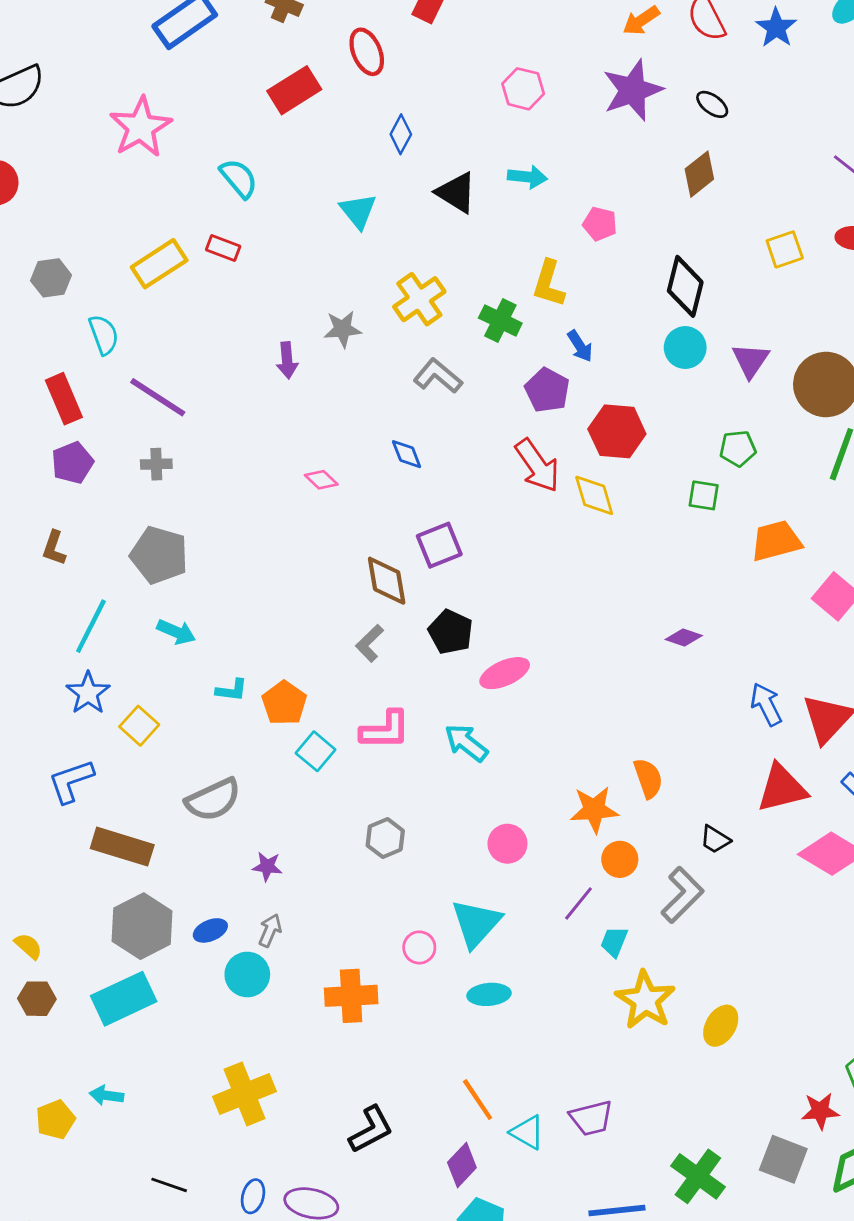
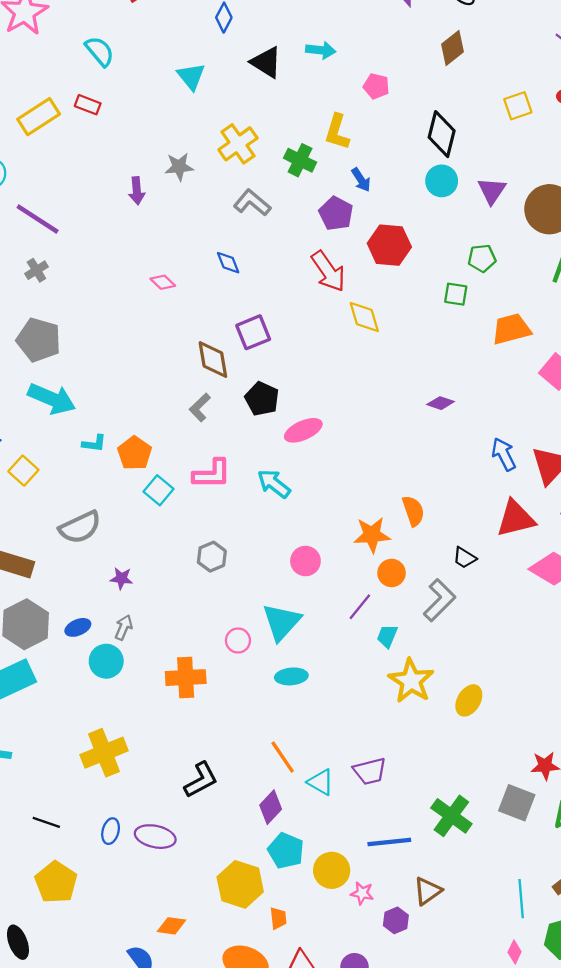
gray cross: (156, 464) -> (36, 270), turned -30
yellow diamond: (594, 495) -> (364, 317), moved
cyan arrow: (176, 632) -> (52, 399), size x1.6

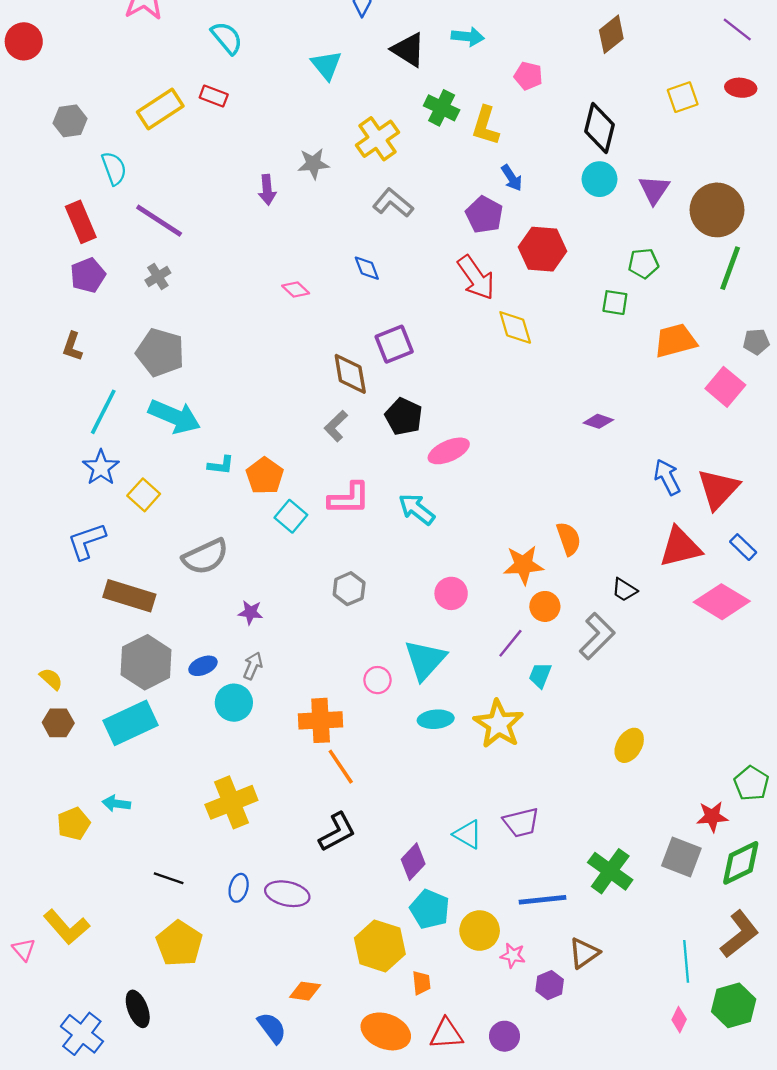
green cross: (300, 160) -> (442, 108), moved
yellow star: (411, 681) -> (499, 724), moved
orange line: (283, 757) -> (341, 767), moved

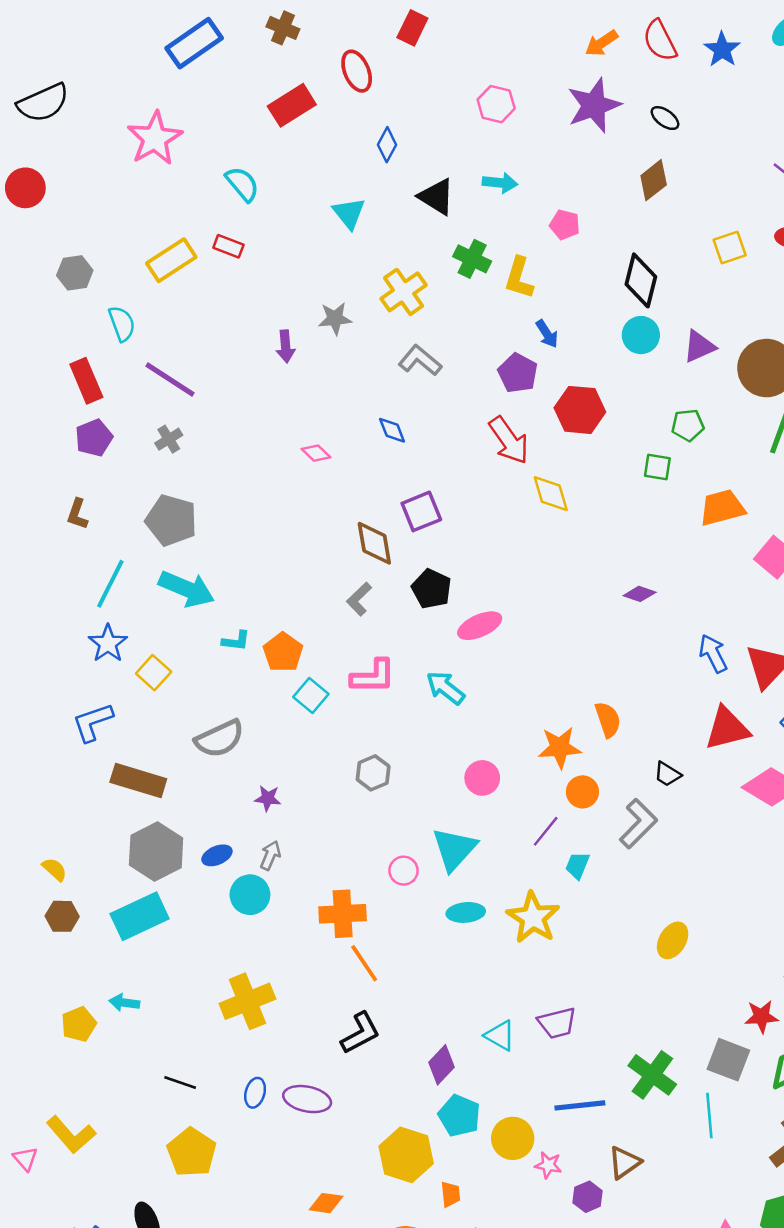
purple triangle: (654, 190) -> (699, 346), turned 32
cyan line: (686, 961) -> (709, 1116), moved

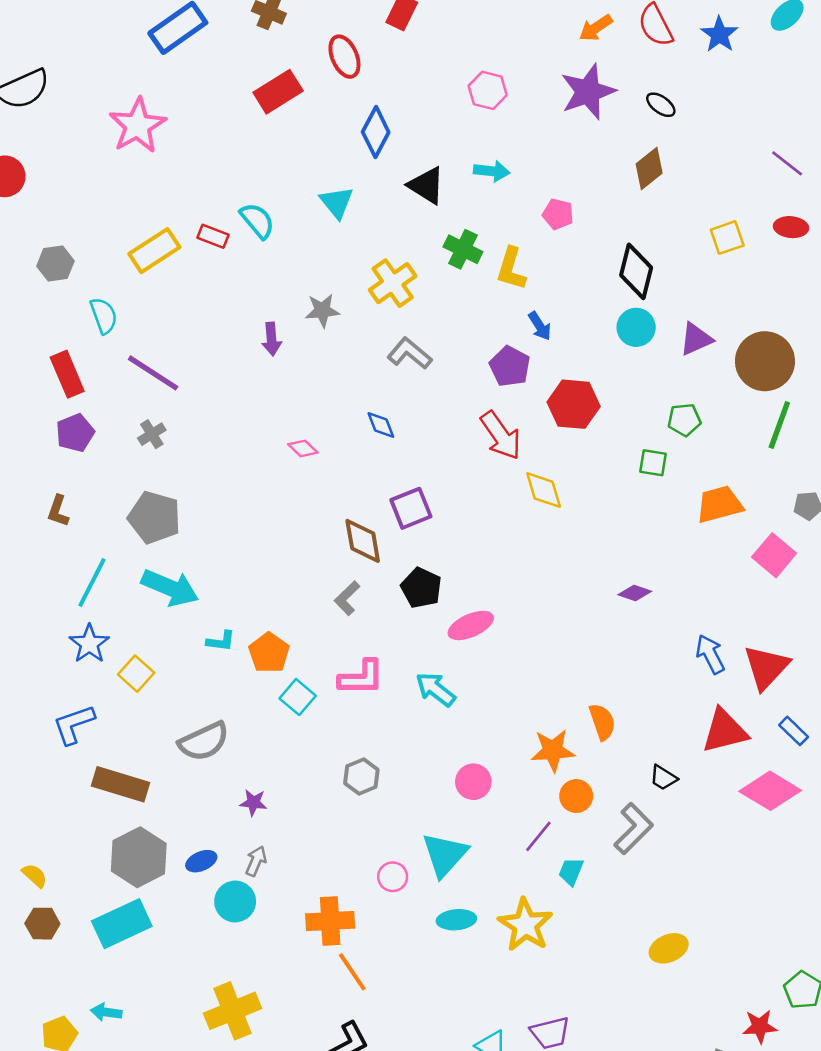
blue diamond: (387, 145) -> (376, 132), size x1.4
cyan semicircle: (242, 184) -> (257, 221), moved
yellow ellipse: (673, 940) -> (669, 948), turned 36

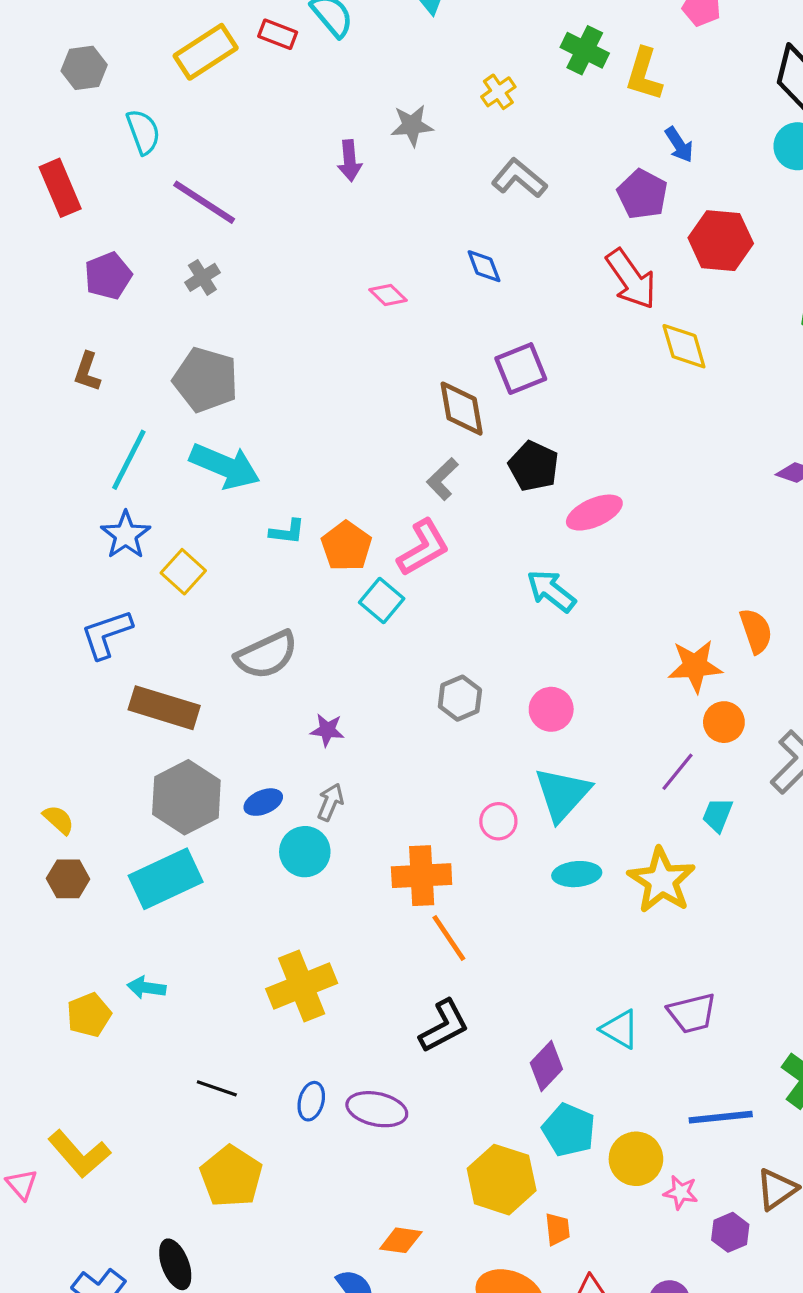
yellow cross: (393, 283) -> (498, 92), size x0.6
red rectangle: (67, 374) -> (60, 188), moved
pink L-shape: (361, 678) -> (423, 548), moved, turned -30
pink circle: (473, 782) -> (551, 709), moved

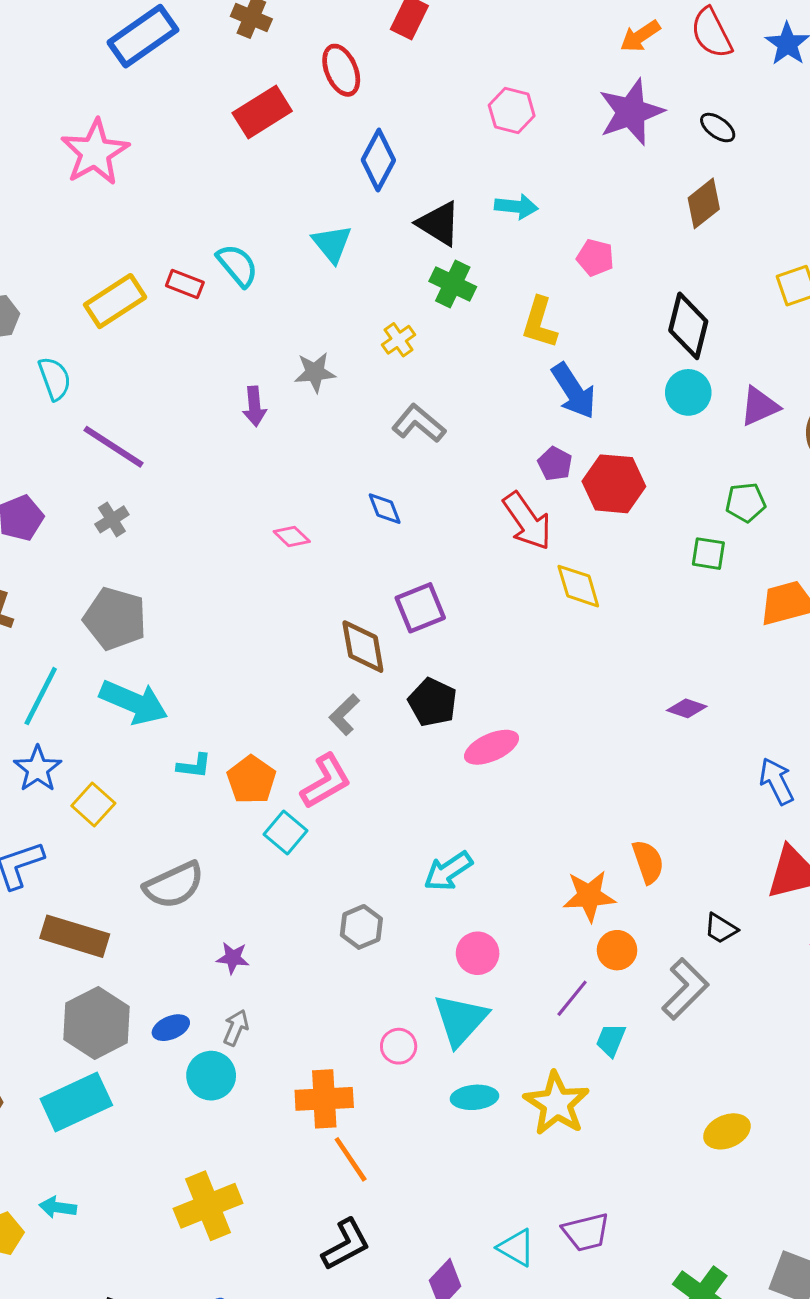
green cross: (585, 50) -> (453, 284), moved
blue arrow: (679, 145) -> (574, 391), size x1.6
purple pentagon: (642, 194) -> (555, 464), moved, size x0.7
cyan arrow: (551, 591) -> (448, 871), moved, turned -72
pink circle: (551, 709) -> (478, 953), moved

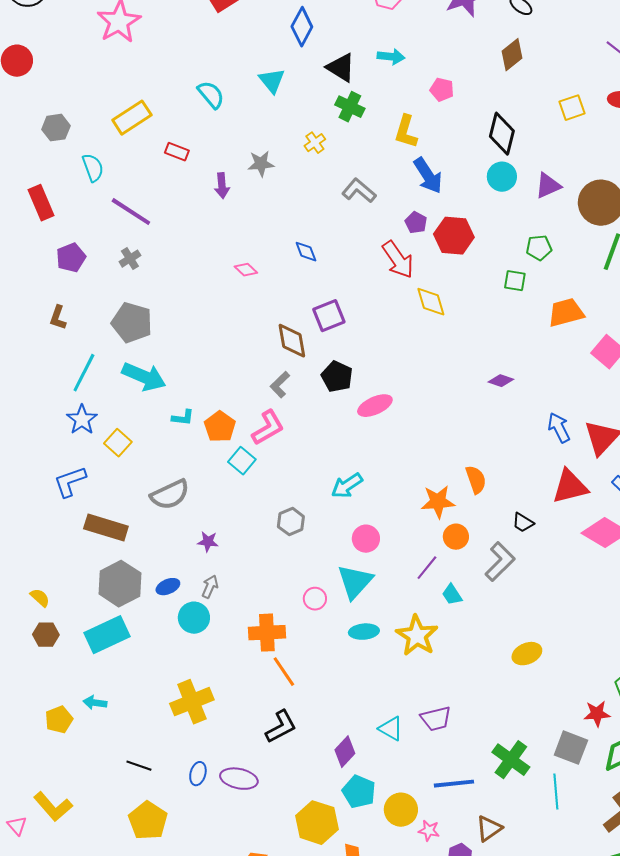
red rectangle: (185, 284) -> (177, 152), moved
gray L-shape: (419, 423) -> (359, 191), moved
cyan trapezoid: (611, 1040) -> (452, 595), turned -55

